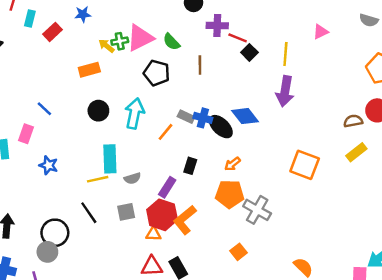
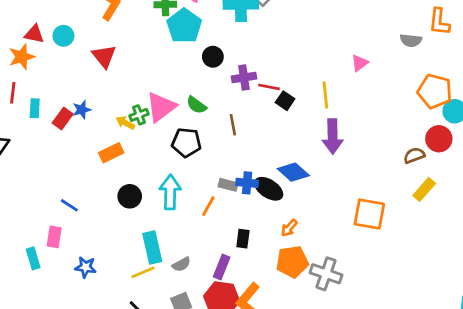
blue star: (83, 14) -> (82, 110), moved

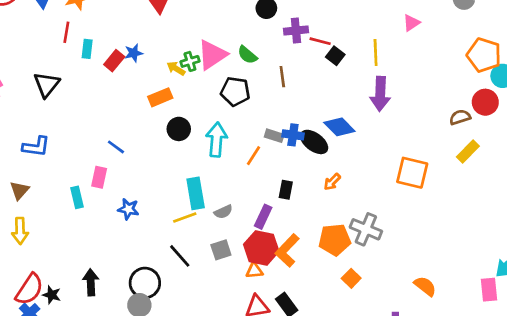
black circle: (130, 196) -> (179, 129), moved
orange pentagon: (292, 262) -> (335, 240), moved

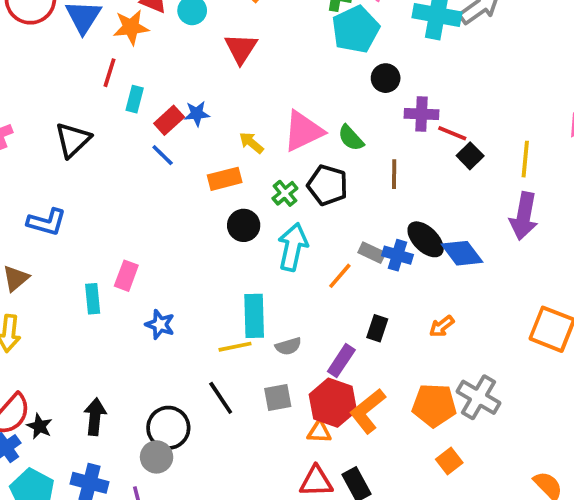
green cross: (190, 61) -> (285, 193), moved, turned -30
black ellipse: (314, 142) -> (426, 239), moved
blue line: (116, 147) -> (163, 155), moved

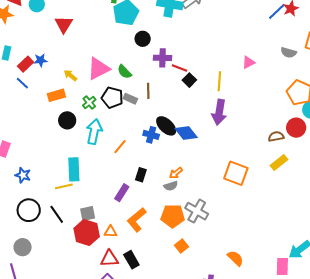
gray rectangle: (372, 253) -> (130, 99), moved
gray semicircle: (288, 346) -> (171, 186), moved
red hexagon: (333, 403) -> (87, 232), moved
black circle: (168, 428) -> (29, 210), moved

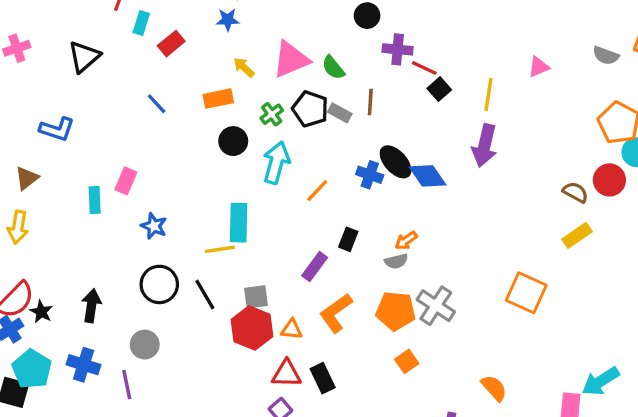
blue star: (40, 60) -> (228, 20), moved
blue line: (22, 83) -> (157, 104), moved
brown semicircle: (276, 136) -> (575, 192), turned 35
orange square: (236, 173) -> (526, 293), moved

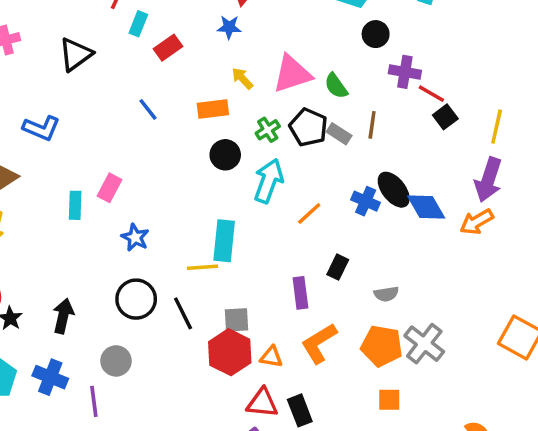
orange arrow: (406, 240) -> (477, 222), moved, size x1.4
purple rectangle: (315, 267) -> (300, 293), turned -48
orange square: (407, 361) -> (389, 400), turned 30

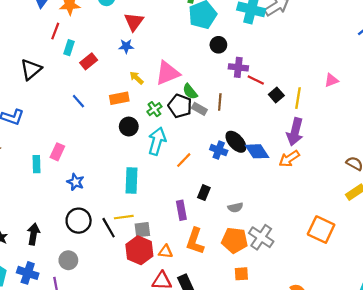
green semicircle: (336, 86) -> (190, 92), moved
black square: (445, 117) -> (276, 95), moved
yellow line: (203, 267) -> (124, 217), moved
orange L-shape: (319, 343) -> (195, 241), turned -36

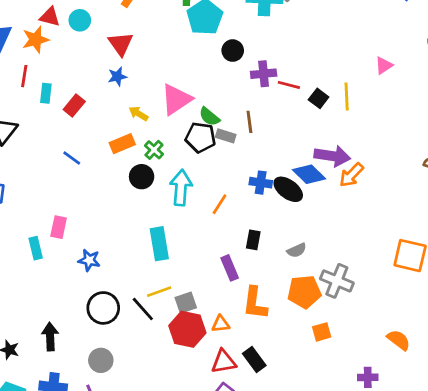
green cross: (154, 109) -> (154, 150), moved
purple arrow: (295, 132) -> (332, 156), moved, turned -84
black ellipse: (236, 142) -> (288, 189), moved

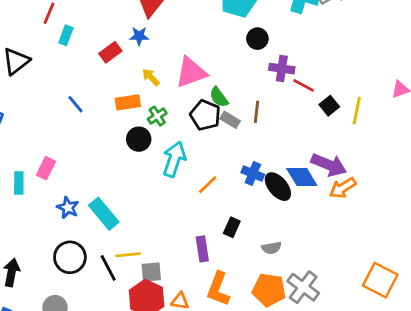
red rectangle: (74, 106) -> (110, 52), moved
cyan rectangle: (159, 244) -> (104, 214), moved, turned -44

